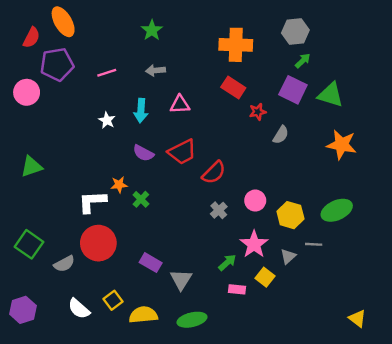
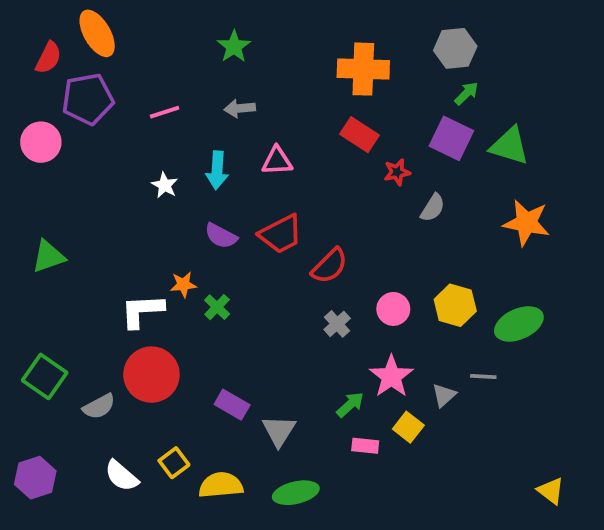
yellow hexagon: (290, 215) -> (455, 305), moved

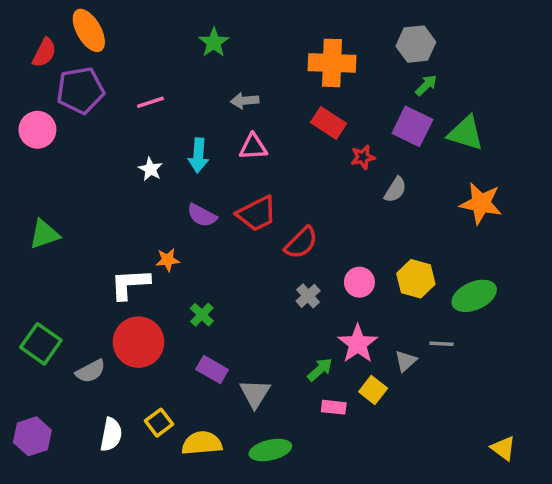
gray arrow: (240, 108) -> (245, 101), moved
green cross: (217, 307) -> (202, 315), moved
white semicircle: (121, 476) -> (111, 435), turned -120

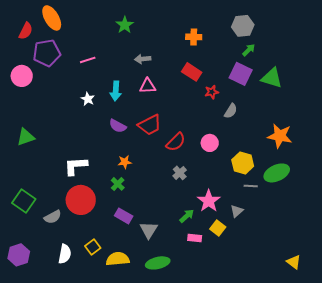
orange cross: (332, 63) -> (194, 37), size x0.6
orange star: (481, 203) -> (280, 136), moved
orange star: (168, 260) -> (125, 162), moved
pink circle: (359, 282) -> (210, 143), moved
gray line: (442, 344) -> (251, 186), moved

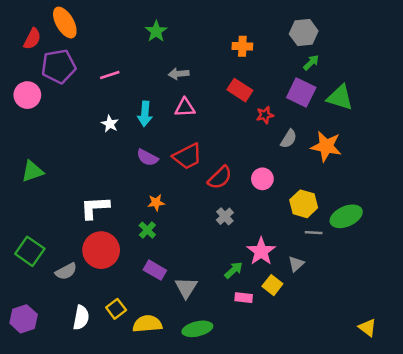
orange star: (280, 136) -> (326, 146), moved

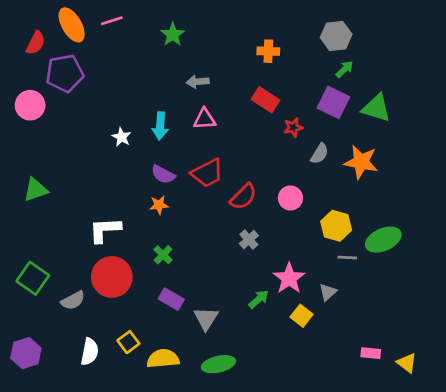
pink line: (110, 75) -> (112, 21), moved
orange star: (156, 203) -> (159, 205), moved
pink rectangle: (244, 298) -> (371, 353), moved

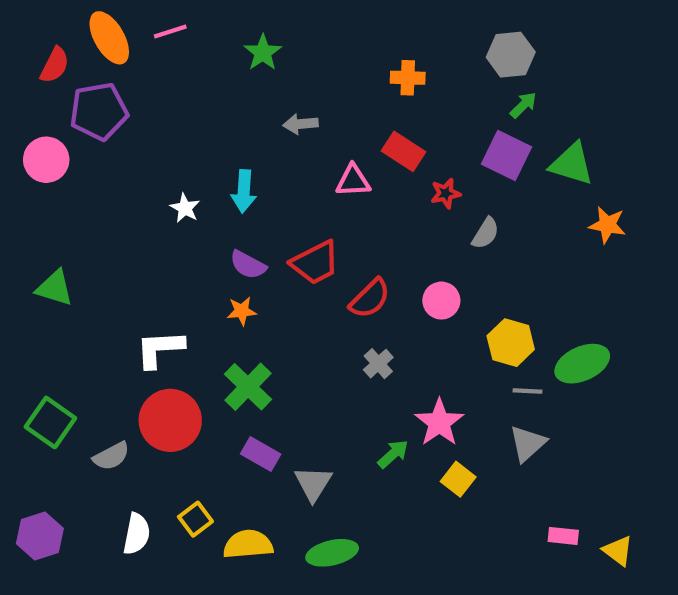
pink triangle: (205, 119) -> (353, 181), moved
orange star: (361, 162) -> (607, 225), moved, size x0.7
green triangle: (36, 190) -> (55, 288), turned 36
green cross: (163, 255) -> (248, 387), size x1.6
gray triangle: (328, 292) -> (528, 443), moved, size x1.4

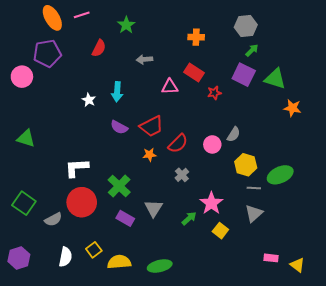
red semicircle: (55, 65) -> (99, 48), moved
gray semicircle: (486, 233) -> (234, 134), moved
orange star: (242, 311) -> (150, 155), moved
gray triangle: (313, 483) -> (154, 208), moved

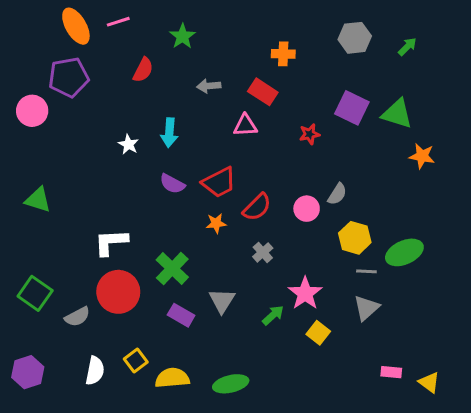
green arrow: (252, 50) -> (407, 47), moved
red rectangle: (194, 73) -> (263, 92), moved

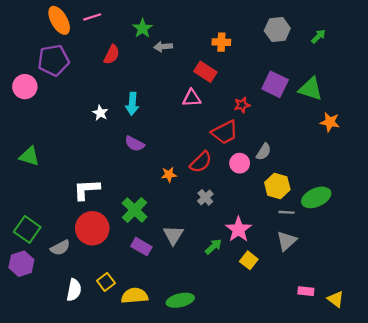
gray arrow: (209, 86) -> (163, 47), moved
red trapezoid: (219, 182) -> (225, 132), moved
purple hexagon: (28, 372) -> (21, 264), moved

